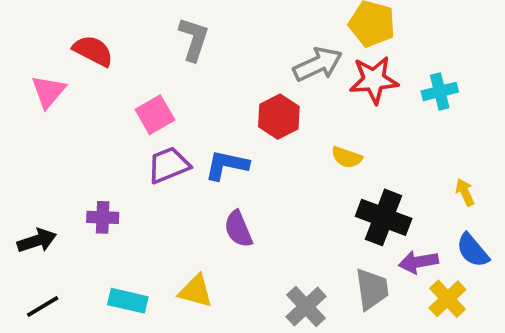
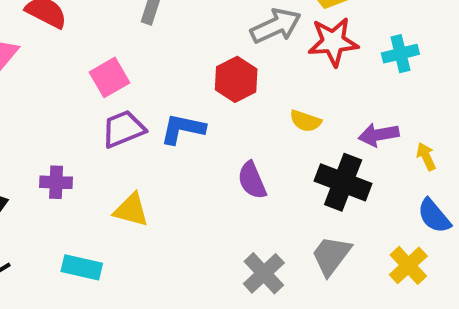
purple semicircle: (238, 229) -> (252, 180), moved
purple arrow: (418, 262) -> (379, 135), moved
gray trapezoid: (372, 289) -> (331, 256), turned -135
yellow triangle: (196, 291) -> (131, 210), moved

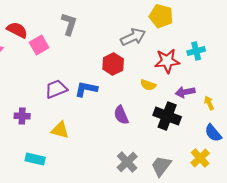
red star: (333, 42) -> (167, 61), moved
pink square: (109, 77) -> (39, 45), moved
gray trapezoid: (331, 256) -> (161, 166), moved

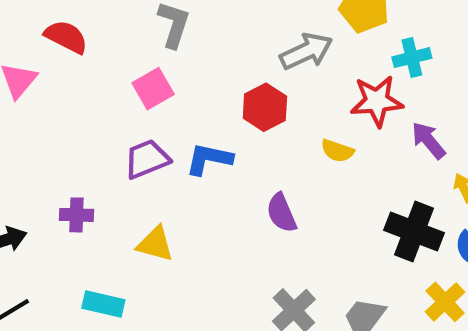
pink square: (39, 45) -> (153, 89), moved
cyan cross: (196, 51) -> (412, 58), moved
purple arrow: (185, 92) -> (428, 140), moved, turned 60
black cross: (167, 116) -> (414, 231), moved

